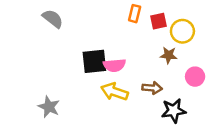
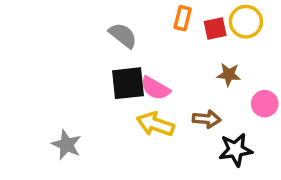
gray semicircle: (53, 19) -> (123, 35), moved
yellow circle: (182, 31) -> (246, 22), moved
pink semicircle: (114, 65) -> (155, 88), turned 35

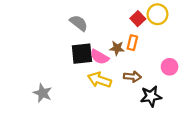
orange rectangle: (183, 18) -> (132, 43), moved
red square: (215, 28) -> (138, 19), turned -32
brown star: (229, 75) -> (117, 48), moved

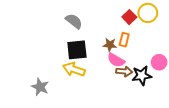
pink semicircle: (99, 57) -> (116, 60), moved
yellow arrow: (99, 80) -> (74, 69), moved
black star: (151, 96) -> (142, 76), moved

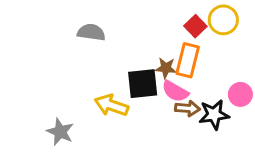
gray semicircle: (74, 21) -> (91, 32), moved, turned -30
orange rectangle: (124, 40) -> (188, 60), size x1.5
black square: (77, 50) -> (143, 84), moved

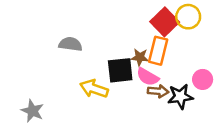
red square: (195, 26) -> (165, 22), size x1.5
gray semicircle: (91, 32) -> (70, 44), moved
gray star: (60, 132) -> (32, 111), moved

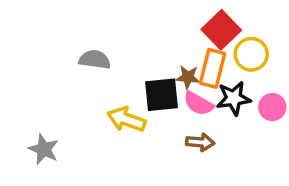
yellow circle: (188, 17) -> (251, 54), moved
brown arrow: (158, 91) -> (200, 142), moved
black star: (180, 96) -> (234, 98), moved

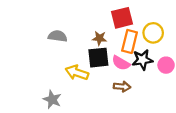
red square: (221, 30) -> (122, 18), moved, turned 30
brown star: (188, 77) -> (99, 38), moved
gray star: (44, 149) -> (52, 99), moved

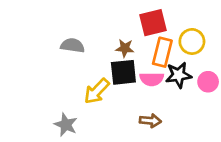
pink semicircle: (121, 63) -> (152, 79), turned -30
yellow arrow: (77, 73) -> (97, 91), turned -65
brown arrow: (122, 87) -> (150, 121), moved

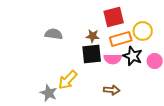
orange rectangle: (162, 52) -> (121, 39), turned 60
black star: (179, 75) -> (133, 56), turned 30
yellow arrow: (97, 91) -> (68, 80), moved

